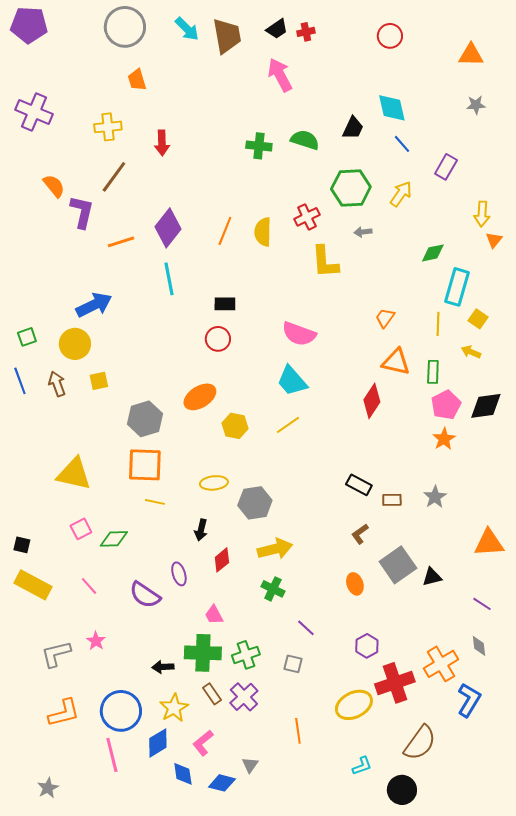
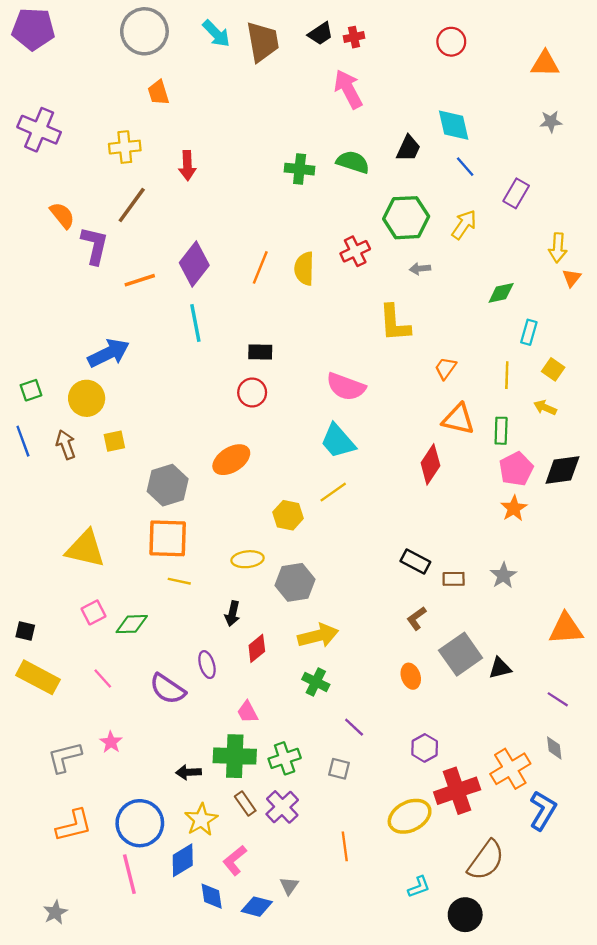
pink arrow: (280, 75) -> (348, 89), moved
yellow L-shape: (325, 262) -> (395, 323), moved
cyan rectangle: (457, 287) -> (529, 332), size x0.6
yellow hexagon: (235, 426) -> (288, 515), moved

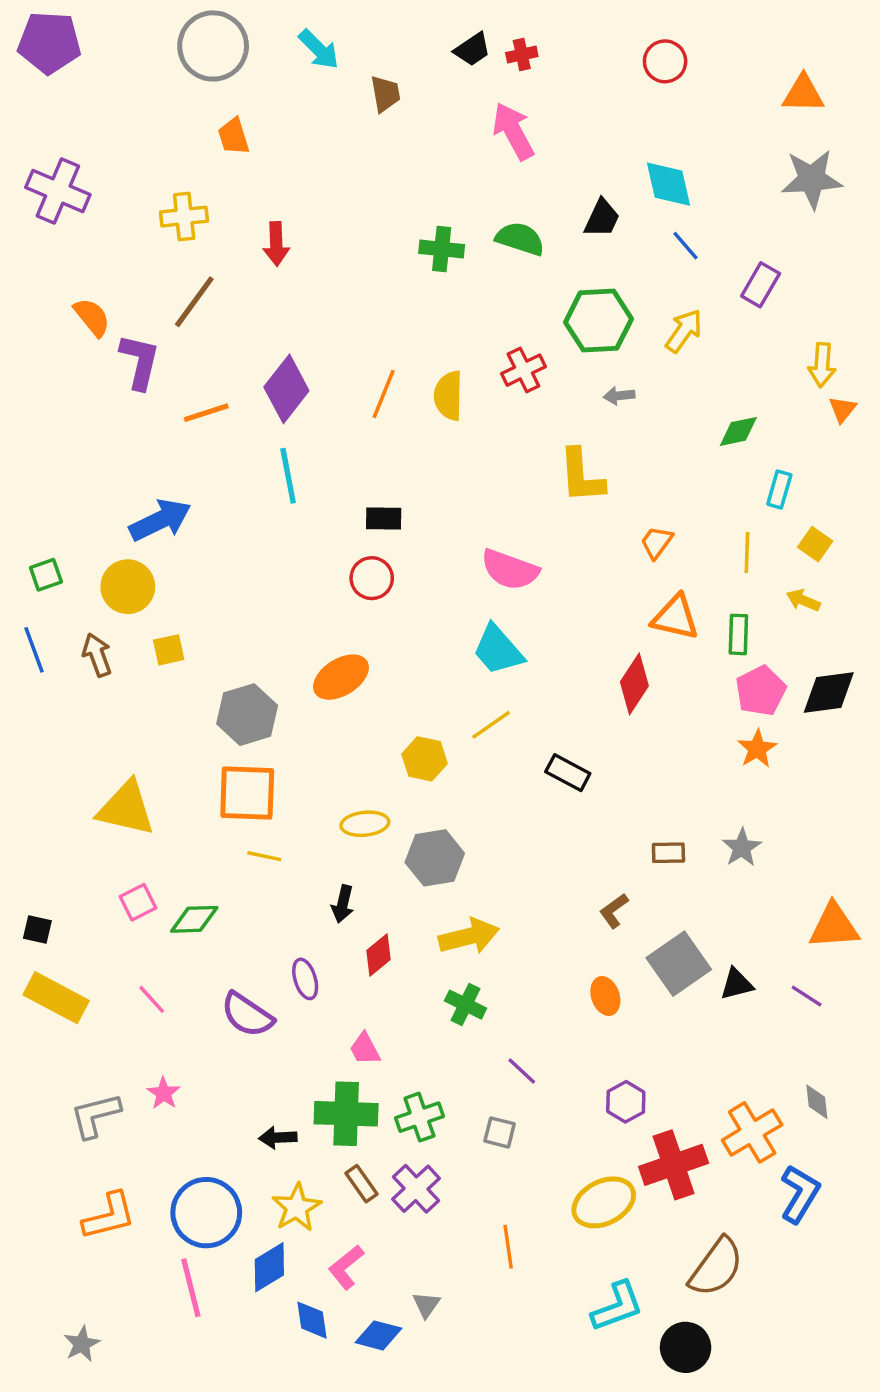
brown trapezoid: (263, 42) -> (385, 94), moved, size x0.6
gray star: (551, 122) -> (812, 179), size x1.8
black rectangle: (415, 562) -> (568, 773), moved
purple line: (558, 699) -> (807, 996), moved
cyan L-shape: (419, 887) -> (617, 1306), size x1.6

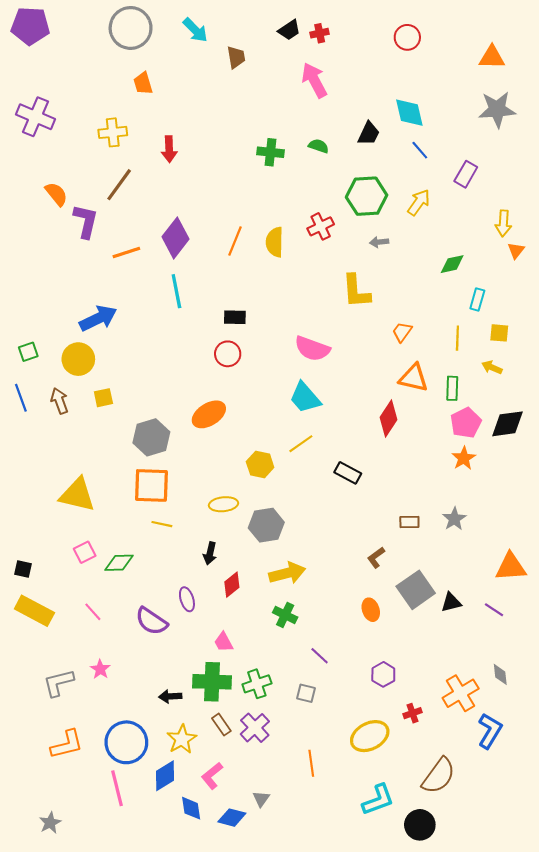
green semicircle: (520, 239) -> (319, 146), size x0.7
yellow square: (815, 544) -> (499, 333), turned -30
red cross: (674, 1165) -> (413, 713), size x0.5

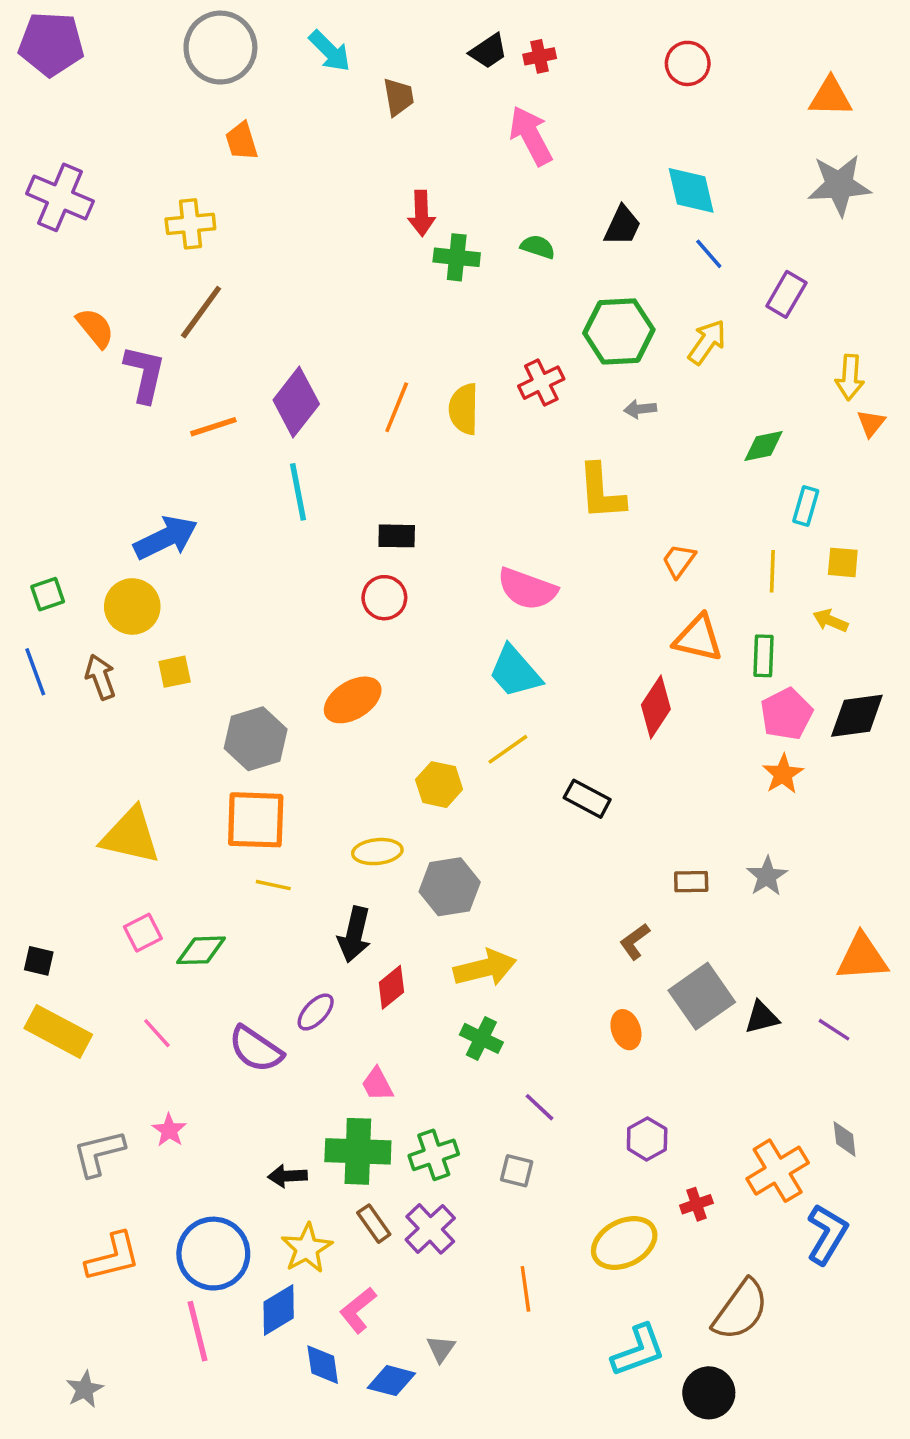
red arrow: (169, 149) -> (421, 213), moved
black arrow: (210, 553) -> (354, 934), size x1.4
purple ellipse: (187, 599) -> (316, 1012), turned 60

